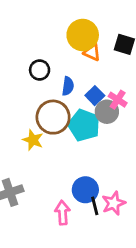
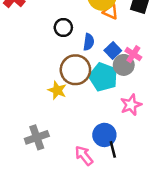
pink star: (114, 203) -> (131, 105), moved
pink arrow: (62, 213) -> (84, 155), turned -35

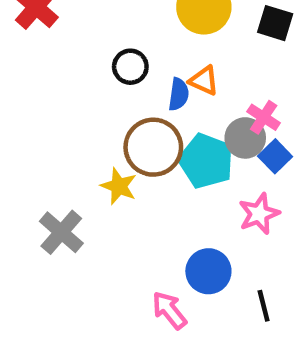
orange triangle: (110, 12) -> (204, 80), moved
blue square: (113, 50) -> (275, 156), moved
gray cross: (37, 137) -> (61, 232), moved, turned -30
black line: (113, 149) -> (264, 306), moved

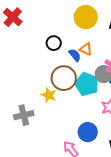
blue semicircle: (179, 94) -> (75, 55), turned -48
gray cross: (61, 232) -> (24, 115), turned 36

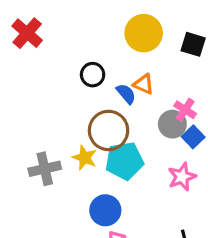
cyan pentagon: (87, 84) -> (124, 161), moved, turned -30
gray cross: (24, 115) -> (45, 169), moved
blue circle: (88, 132) -> (105, 210), moved

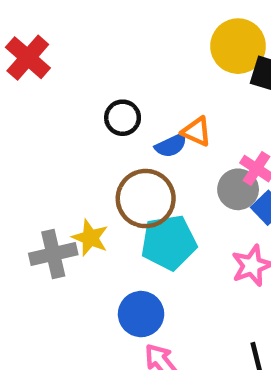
yellow circle: (144, 33) -> (238, 46), moved
blue semicircle: (126, 94) -> (171, 145), turned 105
yellow star: (85, 158) -> (90, 238), moved

